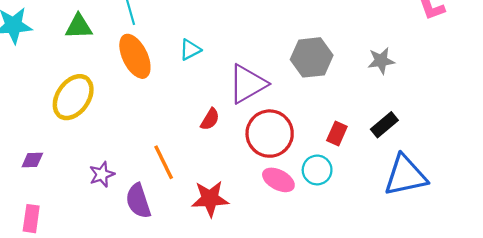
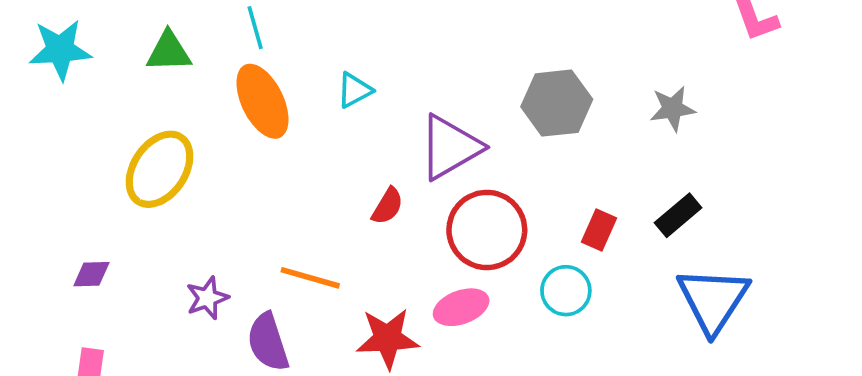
orange line: (164, 162) -> (310, 278), turned -48
blue triangle: (405, 176) -> (713, 300), turned -45
pink ellipse: (278, 180) -> (461, 307), moved, turned -48

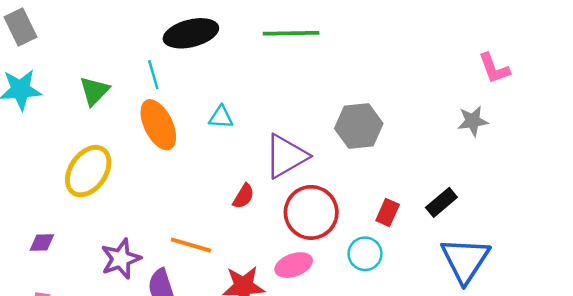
green triangle: (169, 52) -> (94, 91), turned -44
cyan triangle: (354, 90) -> (221, 117), turned 32
gray star: (673, 109) -> (473, 121), moved
purple star: (207, 298) -> (121, 259), size x1.4

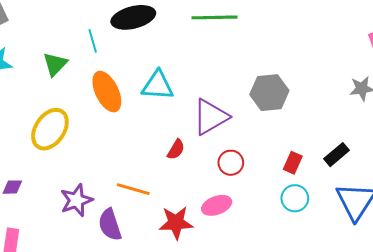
cyan line: (153, 75) -> (93, 41), moved
cyan triangle: (221, 117) -> (158, 85), size x1.6
red circle: (311, 212) -> (231, 163), size x0.6
cyan circle: (365, 254) -> (295, 198), moved

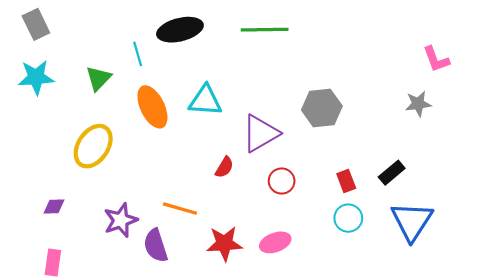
red rectangle: (293, 163) -> (346, 181), turned -45
pink ellipse: (217, 205) -> (275, 242), moved

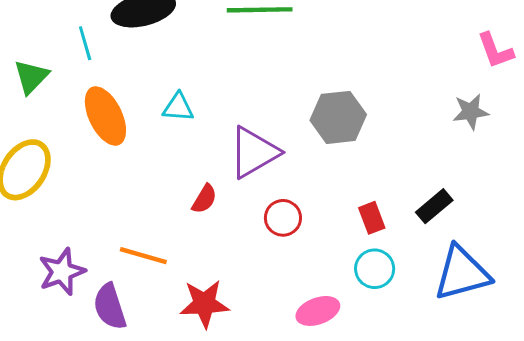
cyan triangle: (205, 101) -> (178, 107), size x0.7
blue triangle: (412, 221) -> (462, 273), turned 42
pink ellipse: (275, 242) -> (318, 311), moved

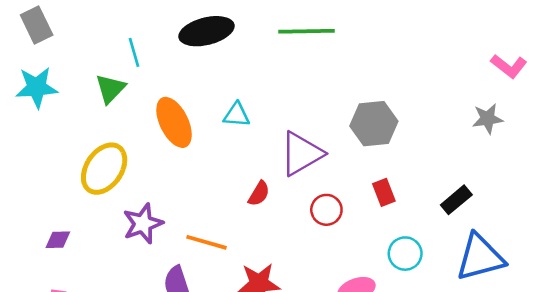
cyan line: (85, 43) -> (134, 52), moved
pink L-shape: (495, 51) -> (509, 66), turned -32
red rectangle: (372, 218) -> (384, 192), moved
purple star: (62, 272) -> (143, 224), moved

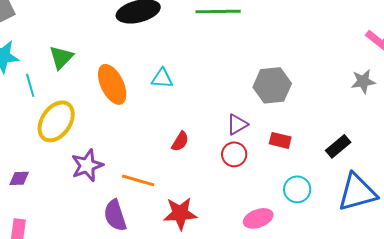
cyan line: (134, 52) -> (30, 85), moved
purple triangle: (301, 154) -> (237, 124), moved, size x0.6
red rectangle: (384, 192) -> (280, 140), turned -55

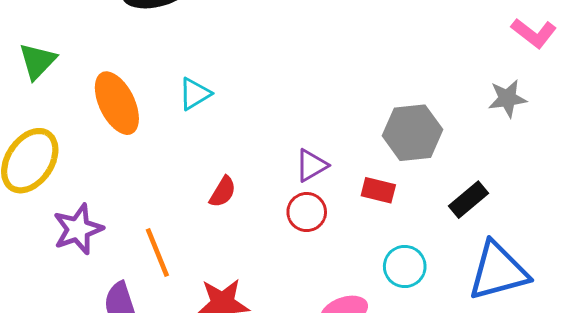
cyan triangle: (162, 78) -> (195, 94), turned -35
gray hexagon: (272, 85) -> (412, 133), moved
orange line: (138, 180) -> (157, 252), turned 52

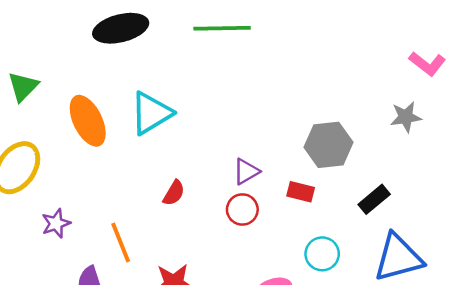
cyan triangle: (195, 94) -> (151, 113), size x1.6
purple star: (78, 229) -> (56, 223), size x0.7

